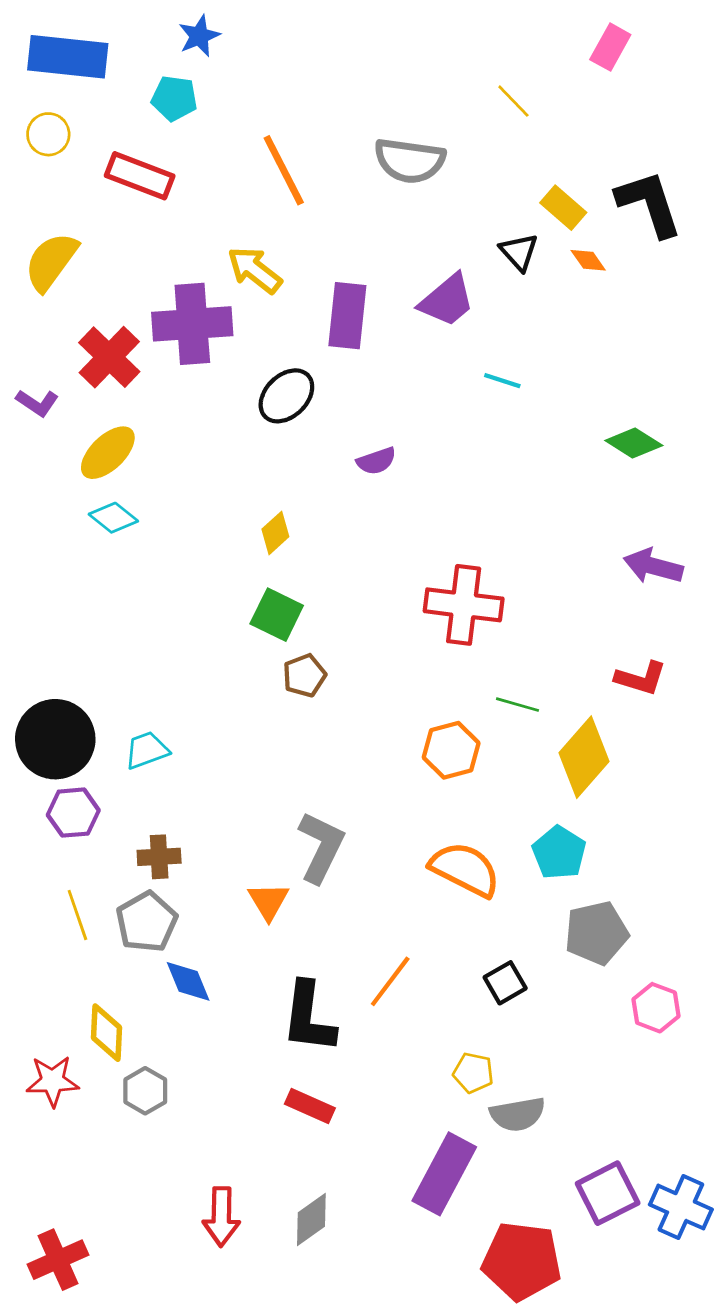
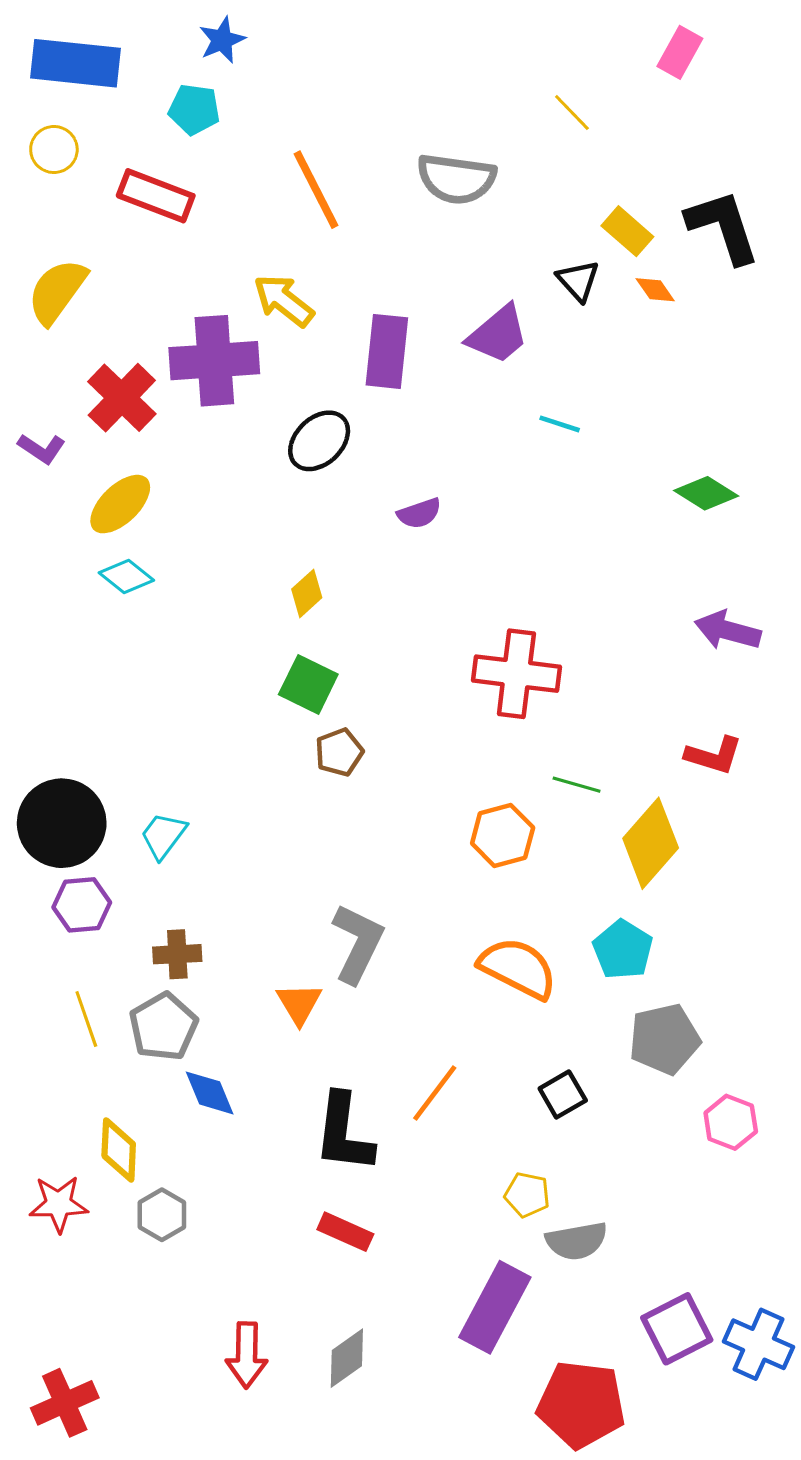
cyan trapezoid: (147, 750) -> (163, 836), turned -33

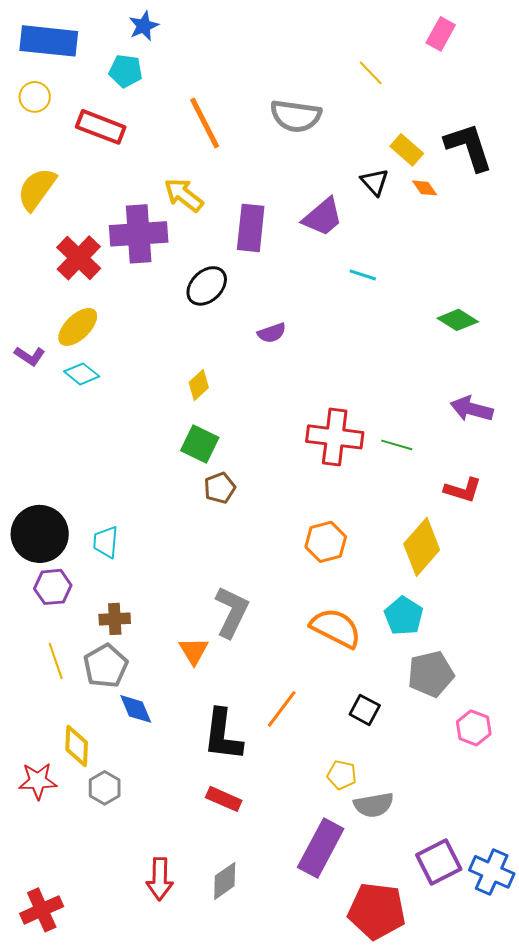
purple L-shape: (42, 449) -> (30, 356), moved
green line: (577, 785) -> (397, 445), moved
cyan trapezoid: (163, 836) -> (106, 542), turned -32
black square: (563, 1094) -> (365, 710), turned -32

